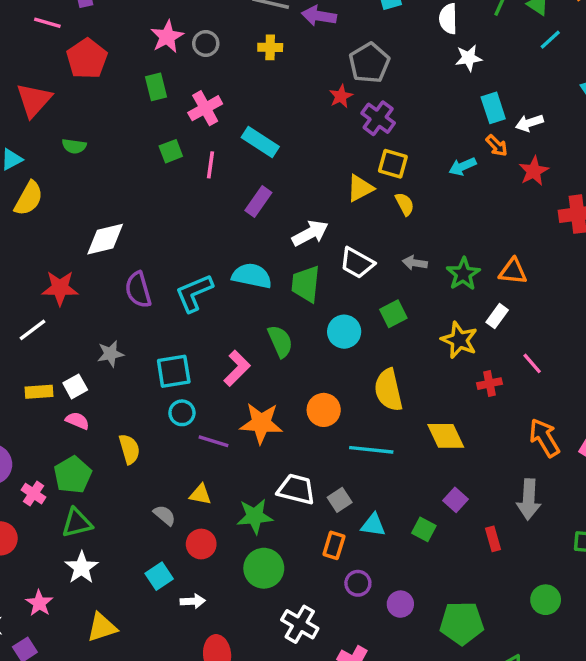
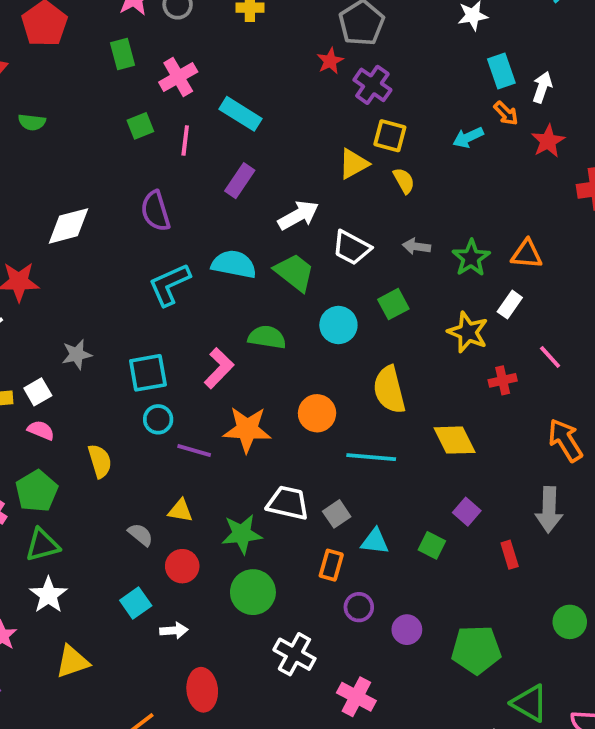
white arrow: (529, 123) -> (542, 87), turned 128
green trapezoid: (306, 284) -> (294, 272), turned 123
purple semicircle: (138, 290) -> (155, 211), moved
green semicircle: (280, 341) -> (267, 337), turned -56

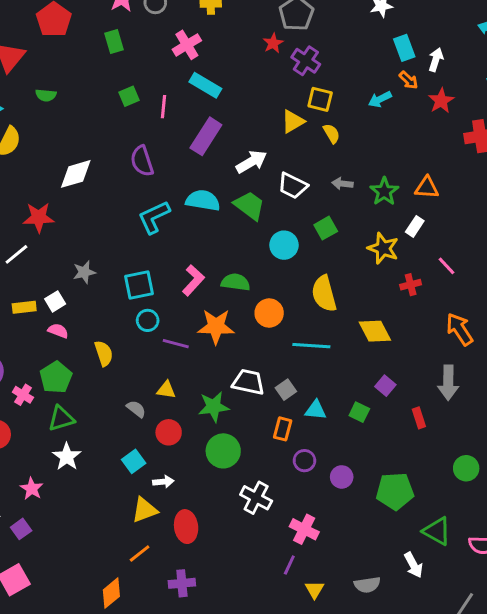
pink cross: (178, 77) -> (187, 45), moved
purple rectangle: (240, 181) -> (206, 136), size x1.4
green semicircle: (267, 337) -> (236, 282), moved
yellow triangle: (72, 662) -> (145, 510), moved

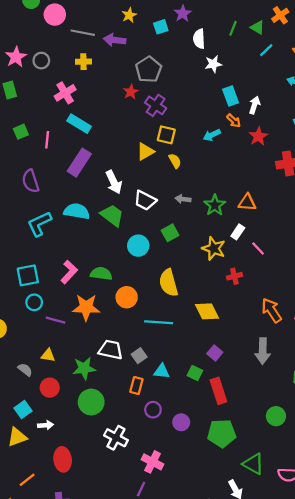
white arrow: (251, 162) -> (114, 182), turned 95
pink line: (446, 266) -> (258, 249), moved
red rectangle: (419, 418) -> (218, 391), moved, size x1.6
yellow triangle: (145, 510) -> (17, 437), moved

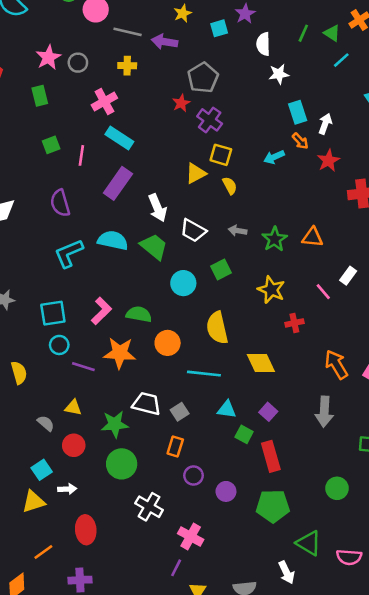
white rectangle: (238, 232) -> (348, 276), moved
cyan triangle: (162, 371) -> (227, 409), moved

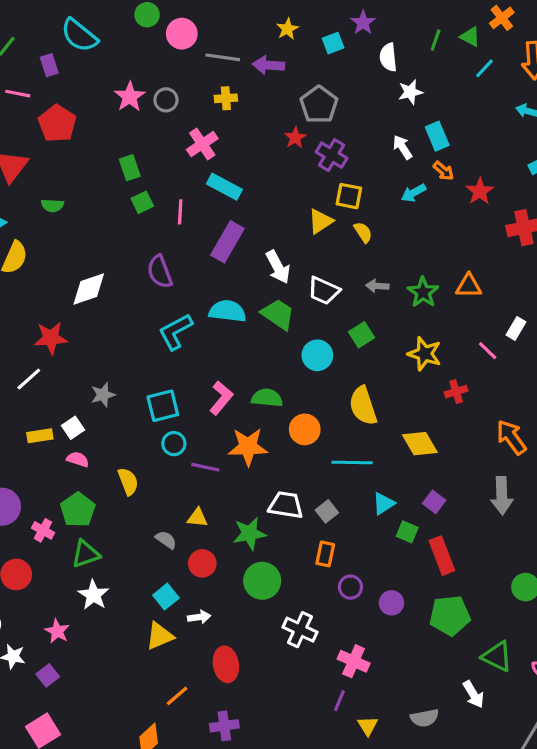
green rectangle: (40, 96) -> (130, 168), moved
white arrow: (325, 124) -> (402, 147), moved, turned -48
cyan triangle: (227, 409) -> (384, 504), turned -36

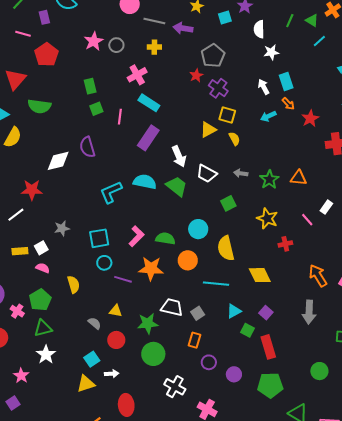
green semicircle: (52, 206) -> (39, 106), size x1.6
purple semicircle: (160, 272) -> (87, 147), moved
cyan circle: (317, 355) -> (198, 229), moved

